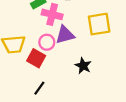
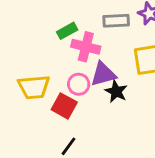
black star: (83, 66) -> (116, 91), moved

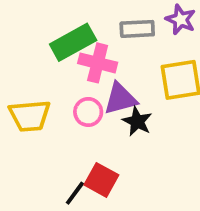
green rectangle: (67, 31) -> (73, 42), size x1.6
red square: (64, 106) -> (101, 180), moved

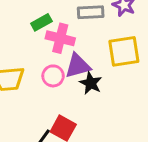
green rectangle: (73, 42) -> (41, 22), size x0.6

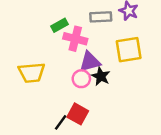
pink circle: (53, 76) -> (81, 79), moved

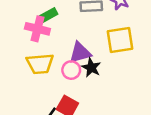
pink cross: (75, 39) -> (37, 29), moved
yellow trapezoid: (32, 73) -> (40, 64), moved

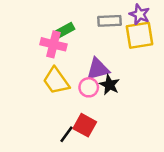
yellow square: (120, 40) -> (140, 35), moved
yellow trapezoid: (40, 64) -> (56, 81), turned 60

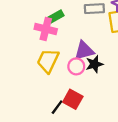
yellow trapezoid: (56, 81) -> (48, 61), turned 60
black star: (110, 85) -> (94, 64), turned 30

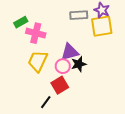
green rectangle: (56, 17) -> (21, 22), moved
red square: (73, 99) -> (60, 85), moved, turned 30

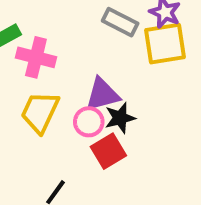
gray rectangle: (79, 15) -> (120, 22), turned 30
red square: (60, 85) -> (108, 151), moved

